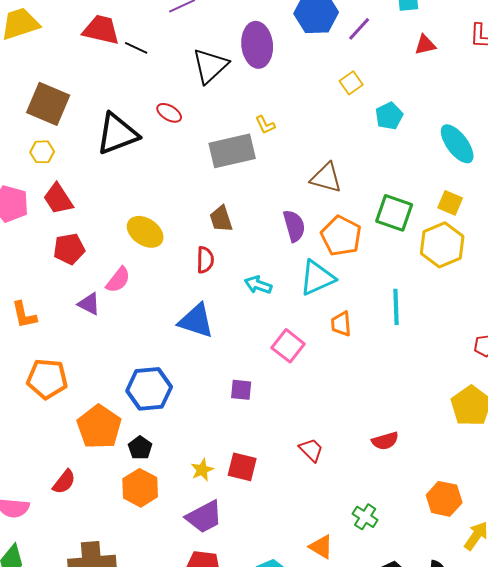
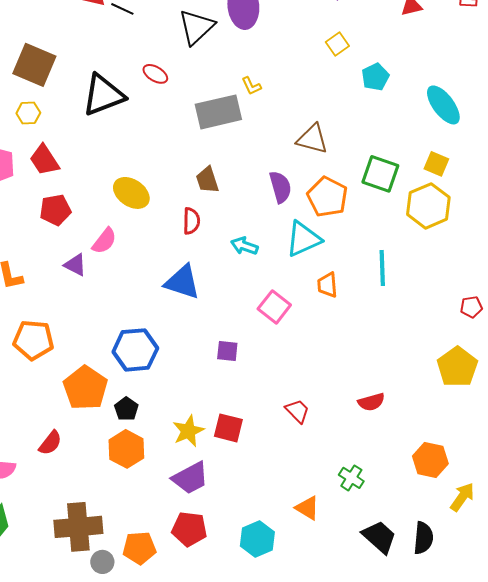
yellow star: (202, 470) -> (188, 431), size x1.4

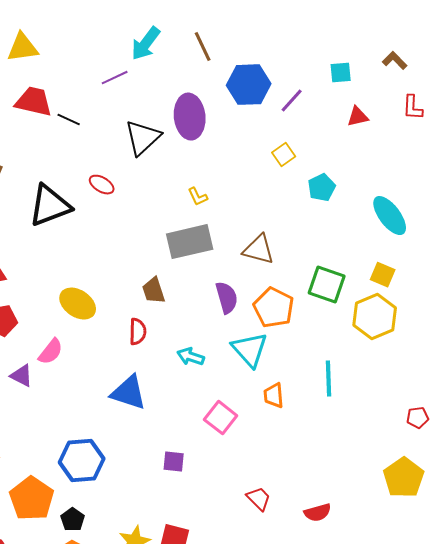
gray rectangle: (218, 112) -> (190, 242), moved
cyan triangle: (303, 239) -> (250, 350), turned -48
red trapezoid: (297, 411) -> (259, 499), moved

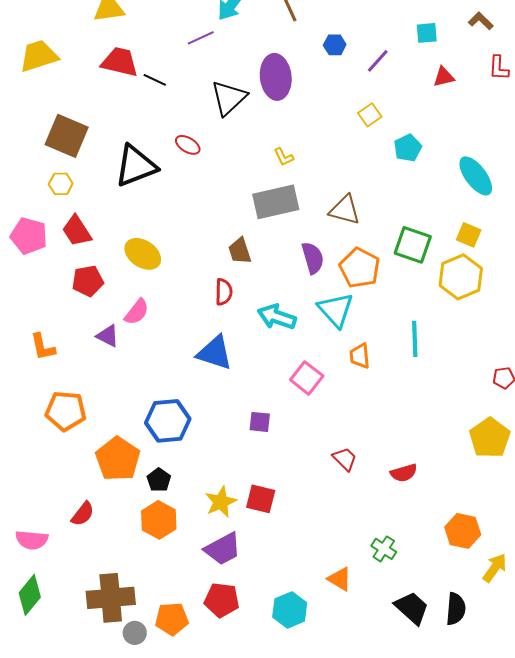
blue hexagon: (249, 85) -> (335, 45), size x0.5
yellow ellipse: (78, 304) -> (143, 254), moved
cyan arrow: (191, 357) -> (277, 317), size x1.4

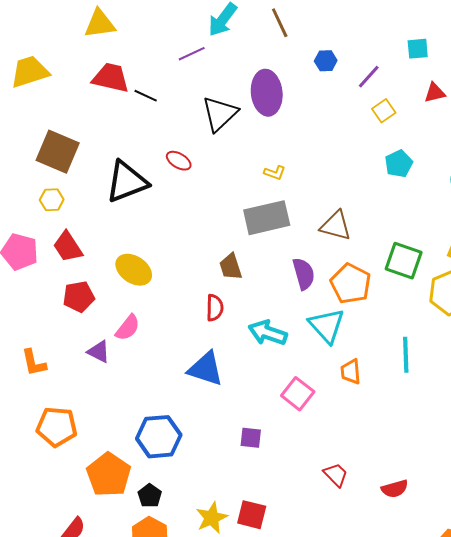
yellow square: (370, 115) -> (384, 111), moved
yellow L-shape: (284, 157) -> (275, 173), turned -45

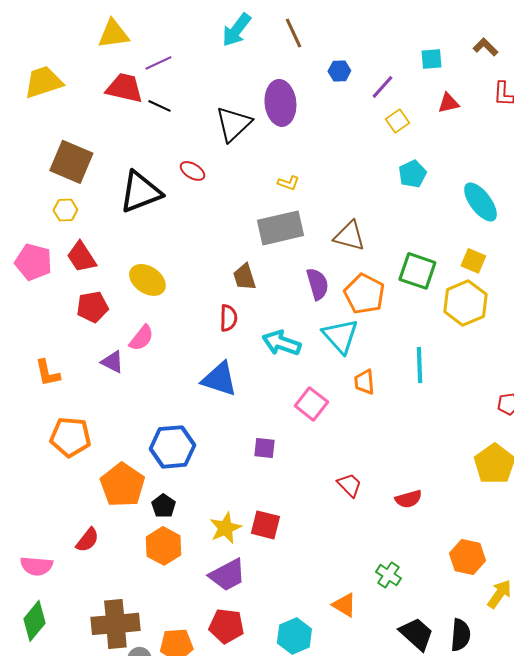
purple line: (192, 54) -> (158, 63), moved

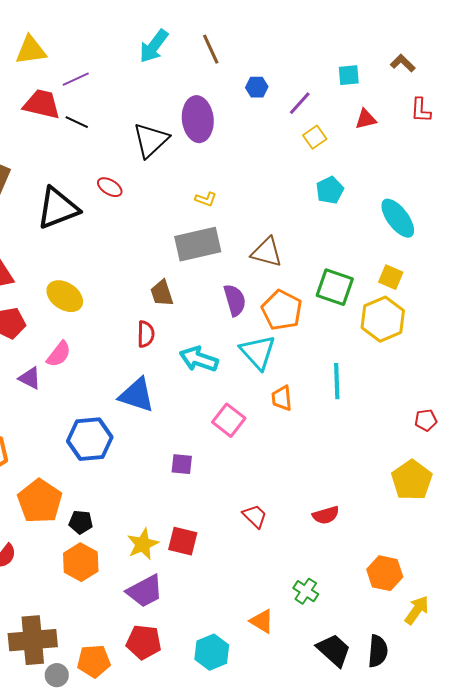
blue hexagon: (172, 447) -> (90, 439), moved
red trapezoid: (349, 485) -> (255, 516), moved
black pentagon: (163, 506) -> (81, 522), turned -30

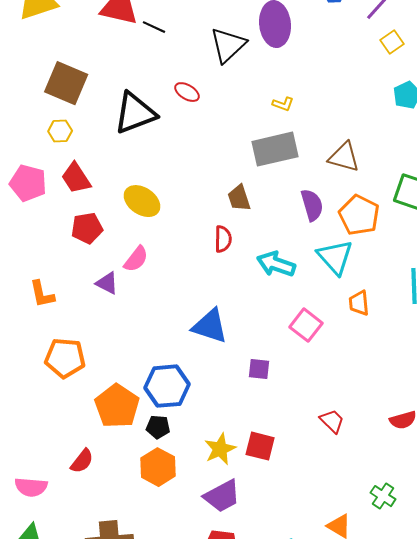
blue triangle: (137, 395) -> (210, 326), moved
blue hexagon: (90, 439) -> (167, 386), moved

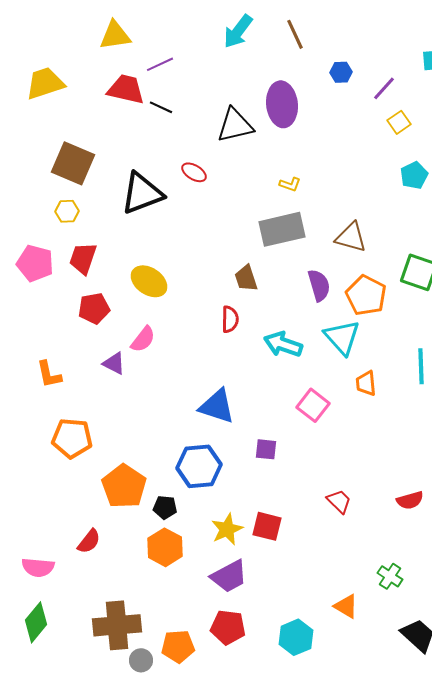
black triangle: (228, 45) -> (235, 125), turned 30
red trapezoid: (76, 178) -> (83, 258), turned 52
blue hexagon: (167, 386) -> (199, 466), moved

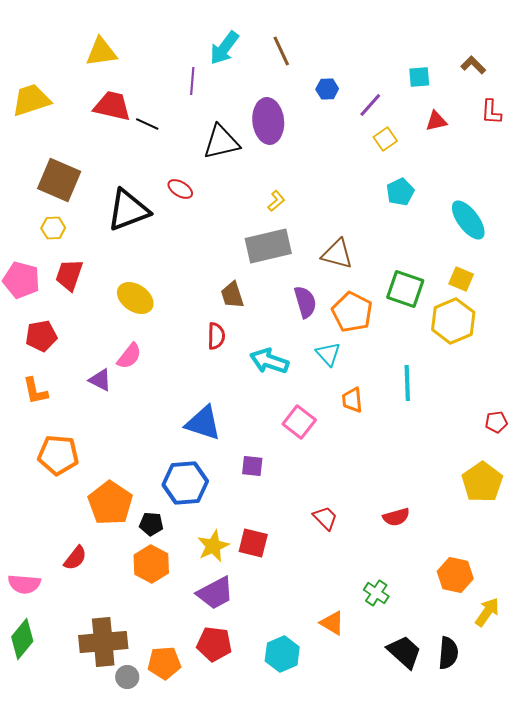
purple line: (160, 64) -> (192, 81), moved, turned -60
yellow L-shape: (290, 184) -> (276, 201), turned -60
red pentagon: (94, 308) -> (41, 336), moved
cyan triangle: (342, 337) -> (328, 354), size x0.7

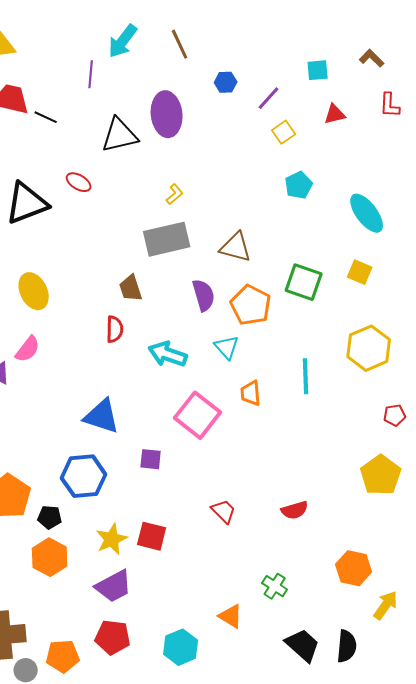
yellow ellipse: (135, 298) -> (34, 291), turned 30
yellow hexagon: (453, 321) -> (369, 348), moved
pink square: (299, 422) -> (198, 415), size x1.4

